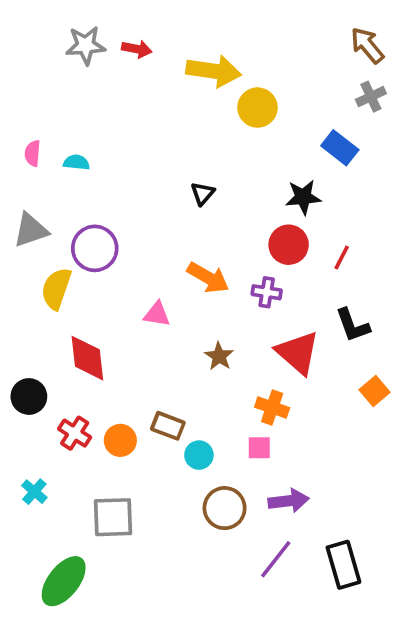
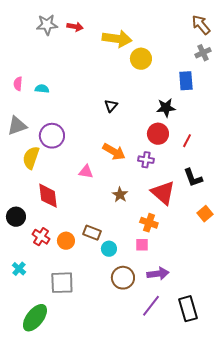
blue rectangle: (340, 148) -> (186, 81), turned 48

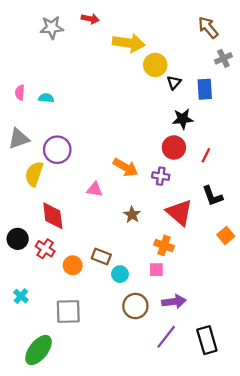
brown arrow: (201, 25) -> (208, 28), moved
red arrow: (75, 27) -> (90, 19), moved
black triangle: (111, 106) -> (174, 83), moved
red cross: (41, 237) -> (45, 249), moved

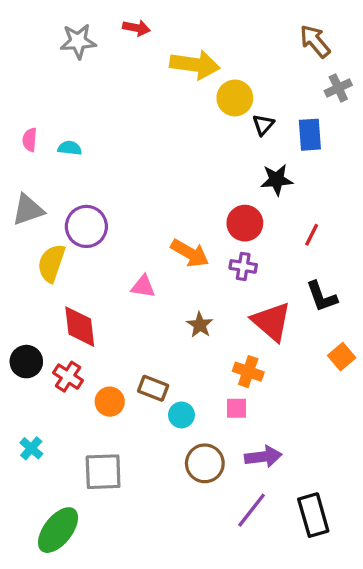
red circle: (174, 147) -> (245, 223), moved

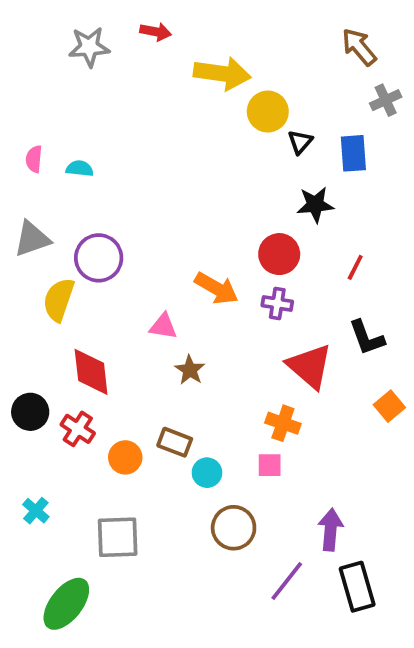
brown star: (200, 325) -> (190, 370), moved
purple arrow: (263, 457) -> (331, 530), moved, turned -78

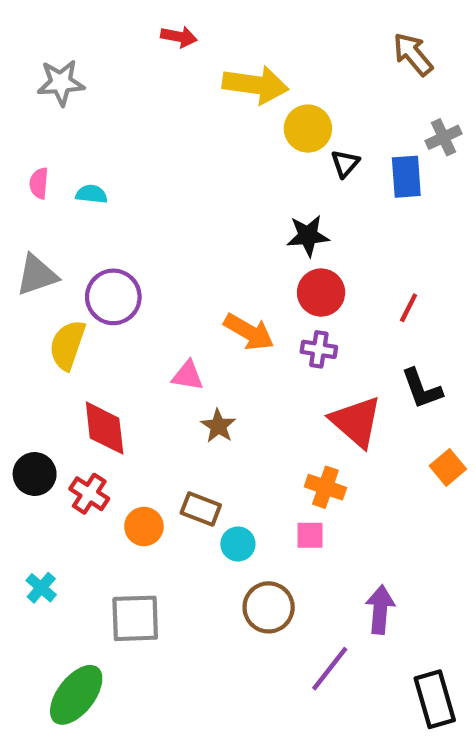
gray star: (89, 47) -> (61, 83), moved
gray cross: (386, 100) -> (443, 137), moved
black star: (315, 205) -> (308, 236), moved
black rectangle: (357, 587) -> (435, 699), moved

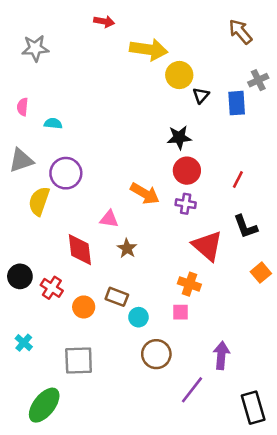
cyan semicircle: (91, 194) -> (53, 123), moved
red diamond: (105, 428) -> (80, 250), moved

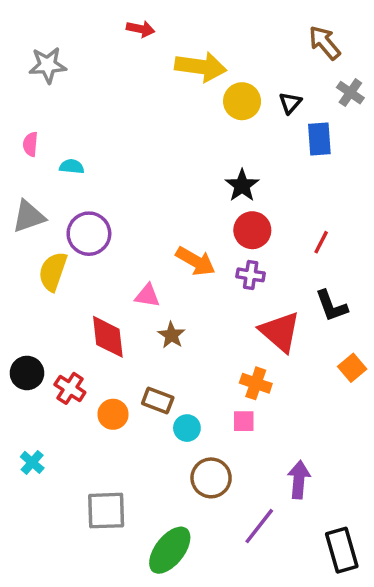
gray cross: (258, 80) -> (350, 93), moved, turned -30
black triangle: (201, 95) -> (290, 103), moved
black star: (179, 137) -> (242, 185), turned -30
gray square: (79, 360) -> (106, 511), moved
green ellipse: (44, 405) -> (170, 550), moved

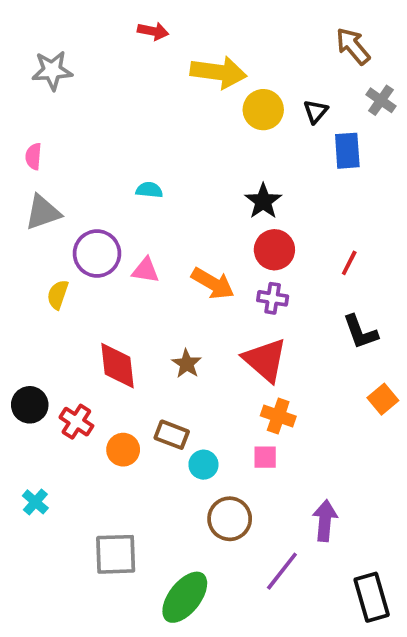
cyan semicircle: (72, 167) -> (149, 190), moved
gray triangle: (29, 216) -> (43, 212), moved
yellow semicircle: (53, 271) -> (58, 295), size x0.7
pink triangle: (147, 296) -> (146, 270), moved
red triangle: (280, 332) -> (265, 360), moved

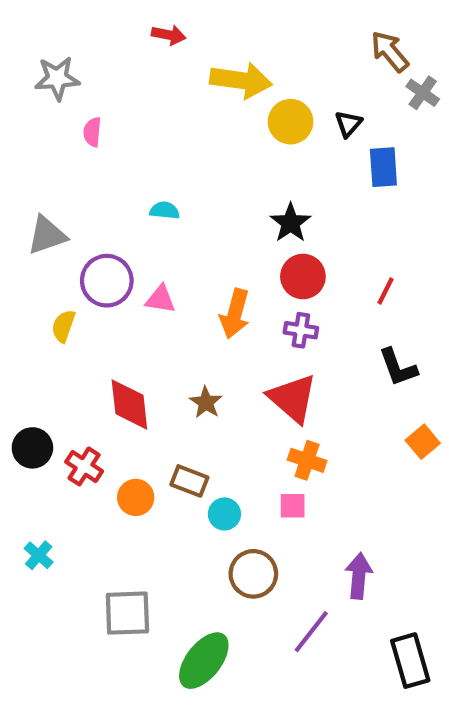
gray cross: (381, 100) -> (423, 93), moved
pink semicircle: (33, 156) -> (92, 132), moved
orange arrow: (213, 283) -> (235, 314), turned 75

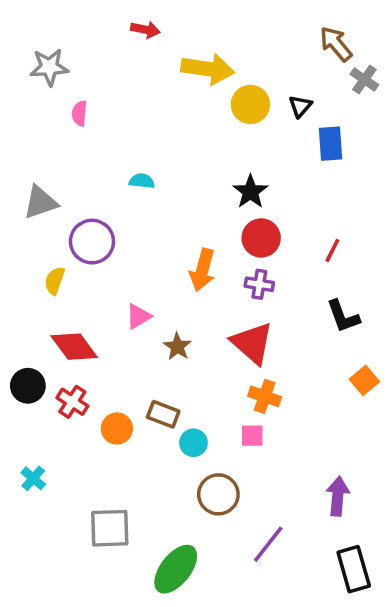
pink triangle: (160, 299) -> (138, 316), moved, turned -40
red diamond: (129, 405) -> (74, 347), moved, turned -30
purple arrow: (359, 576) -> (338, 496), moved

